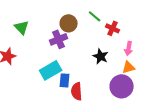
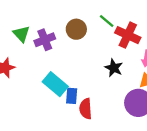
red cross: (113, 28) -> (128, 35), size x1.5
purple cross: (59, 39) -> (45, 40), moved
cyan rectangle: (51, 70) -> (55, 84), turned 70

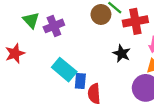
brown circle: (76, 29) -> (101, 14), moved
red cross: (128, 35) -> (135, 21), turned -35

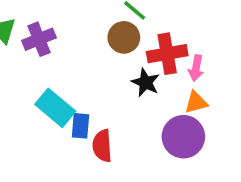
brown circle: (101, 14) -> (124, 37), moved
red cross: (135, 21) -> (167, 54), moved

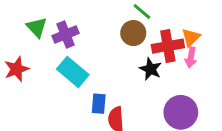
orange triangle: (196, 102) -> (191, 37), moved, turned -30
cyan rectangle: (55, 108) -> (73, 72), moved

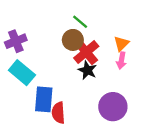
red cross: (168, 46) -> (86, 52), moved, turned -30
blue rectangle: (99, 104) -> (44, 99), size x1.5

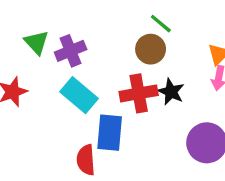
red cross: (86, 52) -> (139, 93), moved, turned 30
red semicircle: (58, 113) -> (86, 160), moved

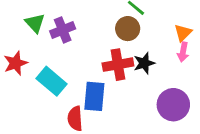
black star: (171, 92) -> (144, 63), turned 30
cyan rectangle: (79, 95) -> (52, 81), moved

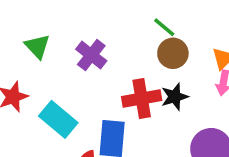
brown circle: (128, 29) -> (173, 53), moved
purple cross: (63, 30) -> (91, 55), moved, turned -30

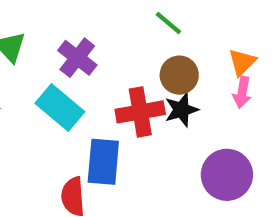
brown circle: (173, 53) -> (179, 75), moved
cyan rectangle: (58, 119) -> (60, 108), moved

